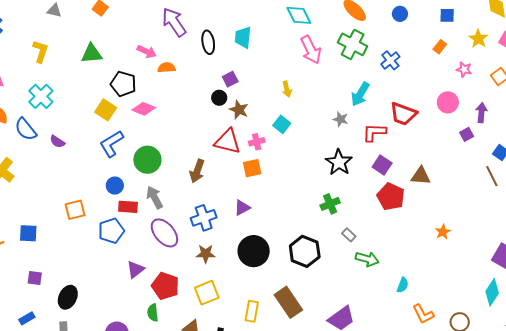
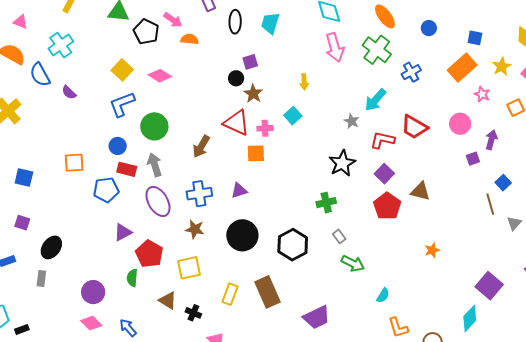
orange rectangle: (440, 47) -> (462, 68), size x2.0
black pentagon: (123, 84) -> (146, 32), moved

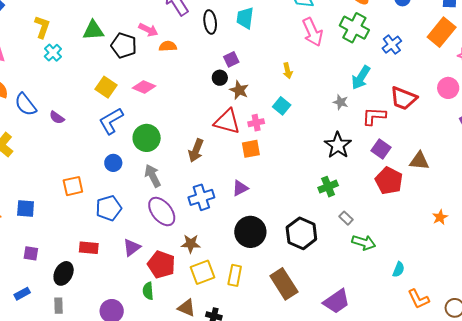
cyan cross: (61, 45) -> (53, 53), moved, size x0.7
red rectangle: (127, 169) -> (89, 248), moved
brown star: (195, 229) -> (191, 244), moved
yellow rectangle: (230, 294) -> (235, 275), moved

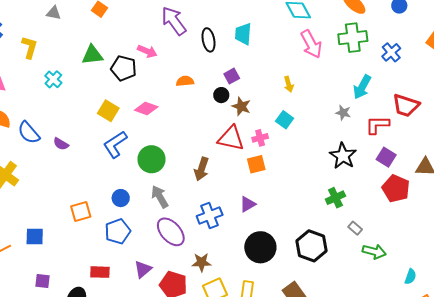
yellow L-shape: (42, 27) -> (29, 47), moved
green cross: (354, 28) -> (353, 38), turned -32
orange semicircle: (168, 46) -> (185, 81), moved
blue circle: (113, 163) -> (121, 198), moved

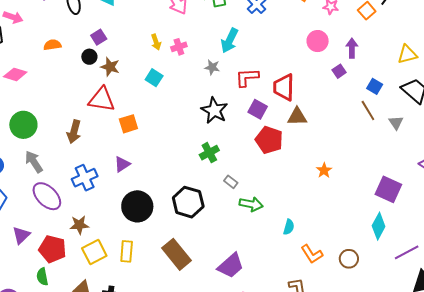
red trapezoid: (406, 105) -> (284, 87), moved, turned 76
pink cross: (260, 138) -> (179, 47), moved

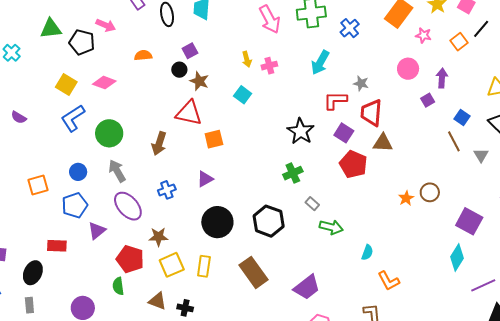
gray star: (212, 67) -> (361, 83), moved
blue cross: (85, 178) -> (167, 190), size x0.7
purple triangle: (21, 235) -> (97, 231), moved
brown circle: (349, 259) -> (430, 192), moved

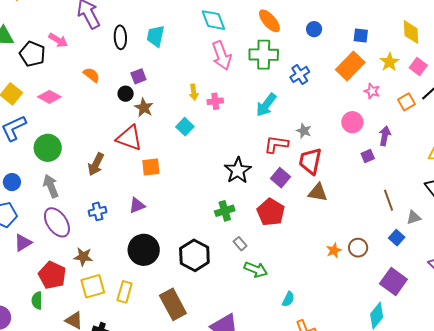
orange semicircle: (143, 55) -> (91, 75), turned 36
blue square: (462, 118) -> (397, 238), moved
gray triangle: (481, 155) -> (414, 217), turned 35
red pentagon: (353, 164) -> (271, 212), moved

